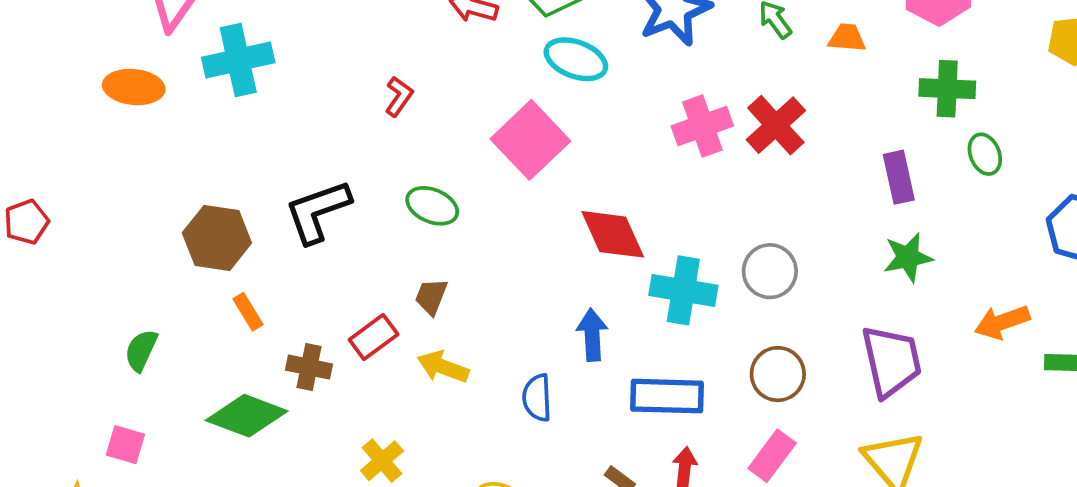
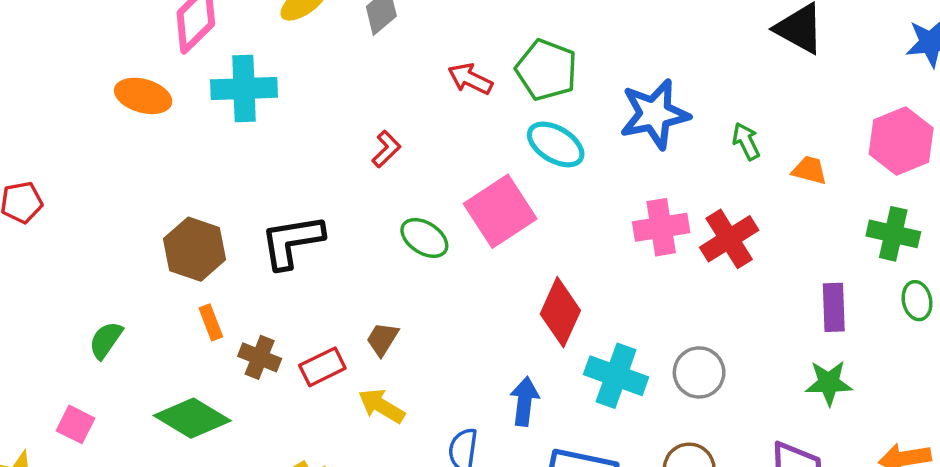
green ellipse: (432, 206) -> (424, 238), moved
red diamond: (613, 234) -> (560, 312), turned 38
brown cross: (309, 367) -> (260, 357), moved

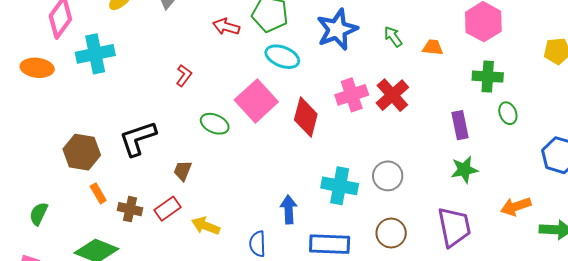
red diamond: (560, 312) -> (306, 117), moved
brown trapezoid: (382, 339) -> (183, 171), moved

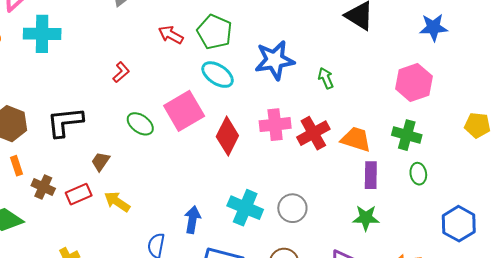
orange trapezoid: (433, 47) -> (356, 139), moved, size x1.5
yellow arrow: (206, 226) -> (117, 202), moved

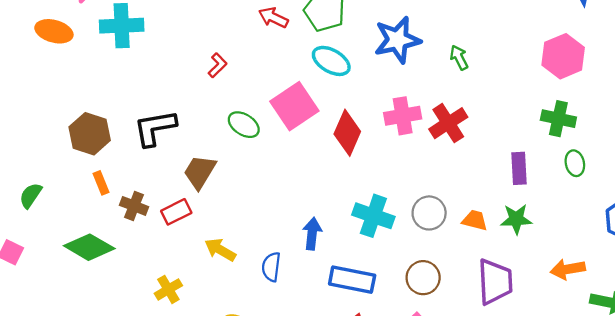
orange trapezoid: (356, 139) -> (475, 220), moved, size x0.7
brown trapezoid: (101, 161) -> (200, 172), size x1.5
yellow arrow: (117, 202) -> (220, 250), moved

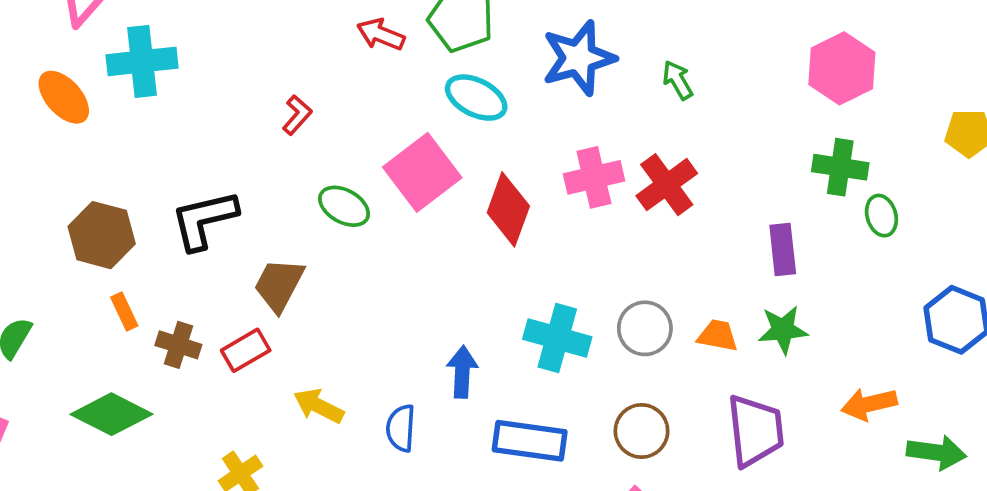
orange ellipse: (54, 31) -> (64, 97), moved, turned 36
green ellipse: (575, 163) -> (881, 216), moved

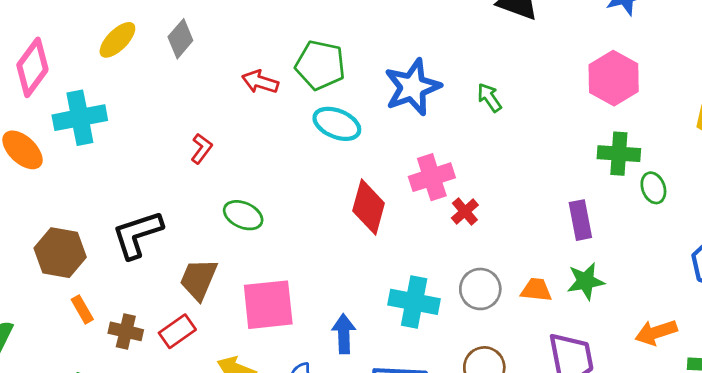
pink square: (422, 172) -> (268, 305), moved, turned 36
red cross: (667, 185) -> (465, 212), moved, size x0.6

